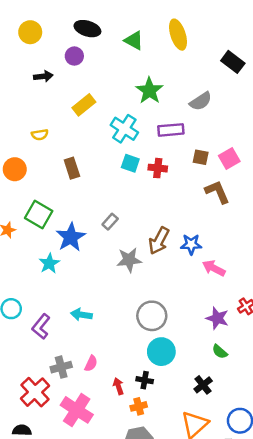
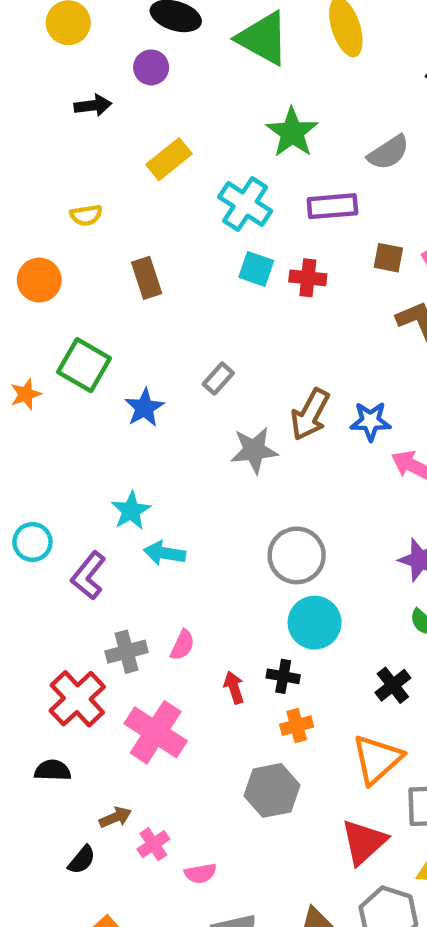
green triangle: (134, 41) -> (263, 38), size x1.5
blue star: (71, 237) -> (144, 408), size x0.7
cyan star: (49, 263) -> (131, 511), moved
orange cross: (139, 406) -> (297, 726), moved

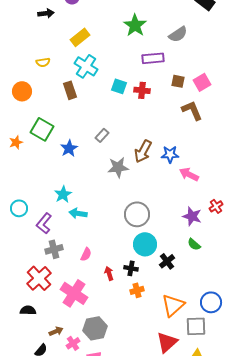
cyan cross: (245, 204) -> (86, 66), moved
gray cross: (126, 652) -> (54, 249), moved
black cross: (393, 685) -> (167, 261), moved
gray hexagon: (272, 790) -> (95, 328), moved

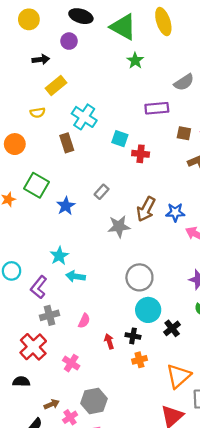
green star: (135, 25) -> (135, 61), moved, size x0.7
yellow rectangle: (80, 37) -> (56, 85), moved
red cross: (142, 90) -> (141, 154), moved
pink cross: (74, 293) -> (71, 363), size x0.6

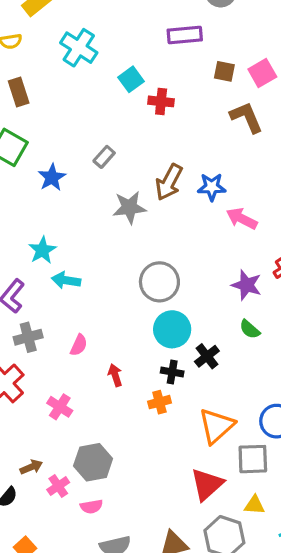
cyan square: (120, 139) -> (131, 79), turned 35
brown rectangle: (67, 143) -> (19, 92), moved
black cross: (133, 336) -> (172, 372), moved

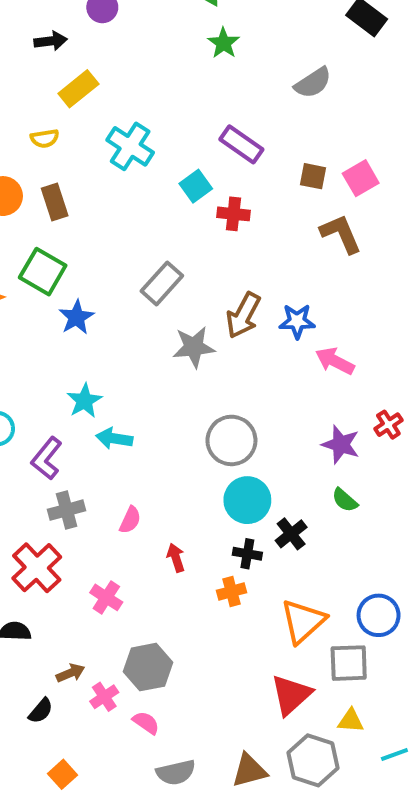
purple rectangle: (185, 35) -> (241, 144), moved, turned 40
gray rectangle: (104, 157) -> (162, 283), size x1.5
blue star: (52, 177) -> (76, 317), moved
pink semicircle: (91, 507) -> (146, 723), turned -135

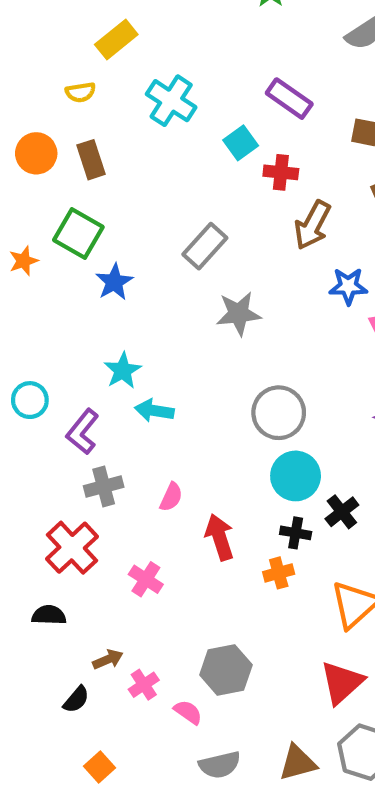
brown arrow: (243, 315) -> (312, 225), moved
red arrow: (176, 558) -> (220, 537), size x1.5
gray hexagon: (148, 667) -> (226, 670), moved

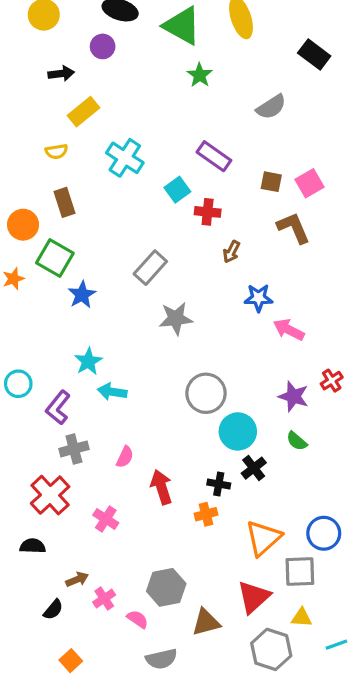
orange circle: (36, 153) -> (23, 225), moved
brown arrow: (312, 225) -> (231, 252), size x0.6
cyan circle: (296, 476) -> (238, 431), moved
brown triangle: (298, 763) -> (206, 622), moved

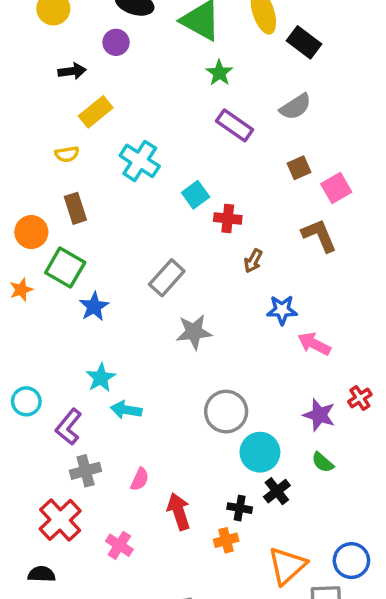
black rectangle: (314, 54) -> (304, 42), moved
purple rectangle: (214, 156) -> (235, 125), moved
brown square: (271, 182) -> (299, 168), moved, turned -35

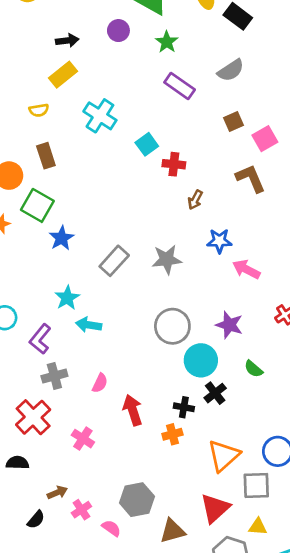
purple circle: (116, 42) -> (118, 31), moved
black arrow: (72, 71) -> (67, 41), moved
gray rectangle: (167, 278) -> (114, 261), moved
gray star: (194, 332) -> (167, 259), moved
purple star: (319, 415) -> (229, 325), moved

